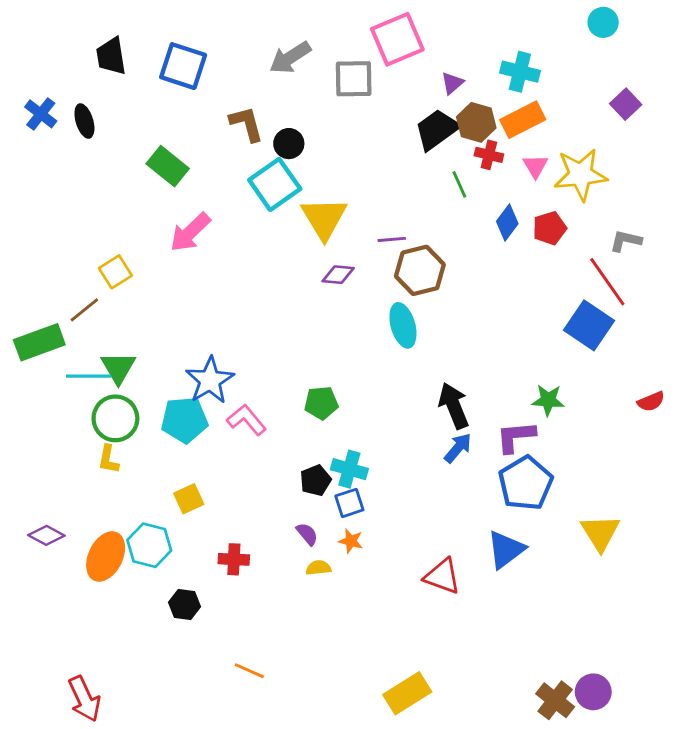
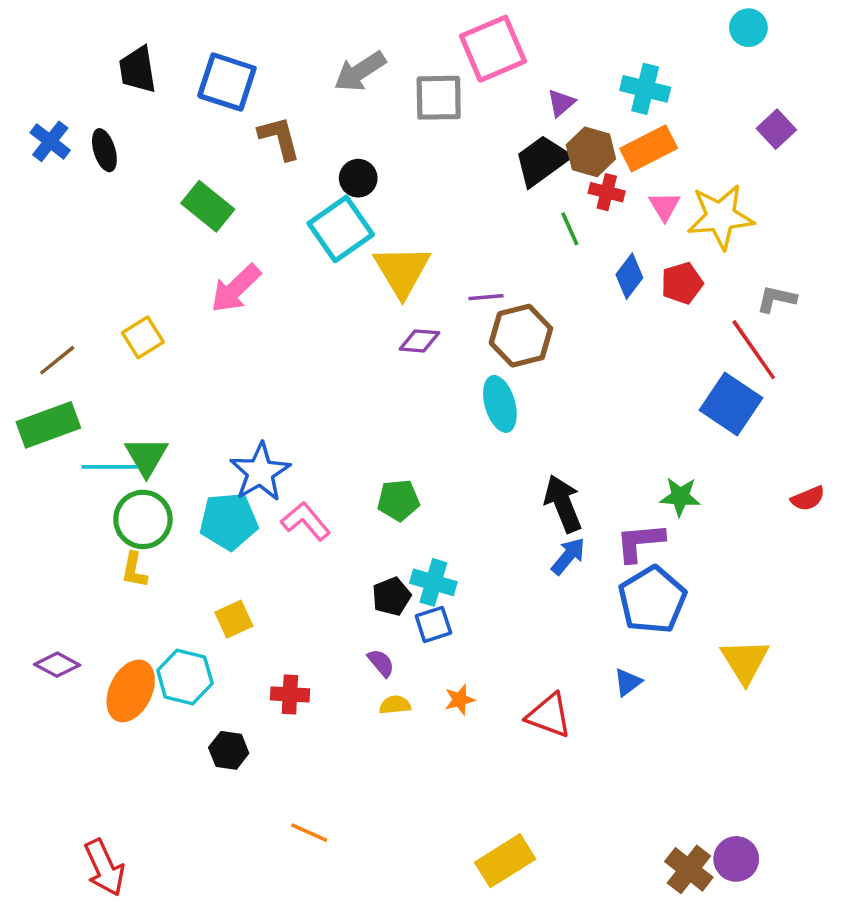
brown L-shape: (247, 124) -> (279, 138), moved
brown line: (84, 310) -> (57, 360), moved
orange star: (351, 541) -> (460, 700), moved, turned -30
blue triangle: (506, 549) -> (628, 682), size x0.6

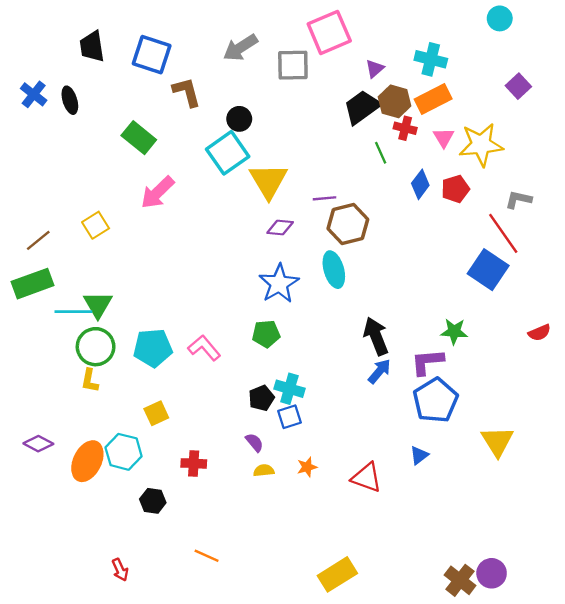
blue star: (260, 472) -> (279, 284), moved
red arrow: (104, 868) -> (120, 570), moved, size x0.6

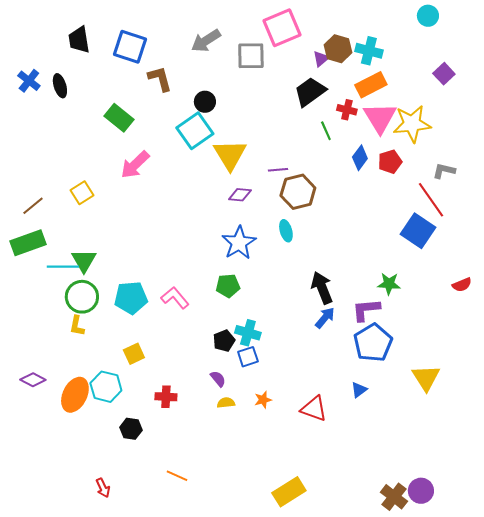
brown hexagon: (395, 101) -> (338, 49), moved
pink triangle: (444, 138) -> (380, 118), size x1.8
cyan ellipse: (334, 270) -> (286, 231), size x0.7

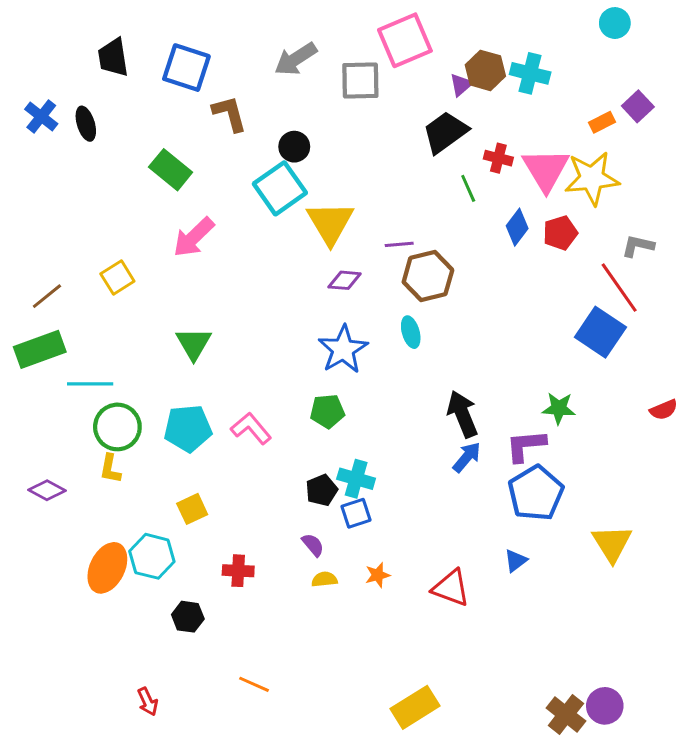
orange rectangle: (371, 85) -> (602, 122), moved, size x0.6
green triangle: (84, 261) -> (194, 344), moved
purple diamond: (33, 380) -> (47, 490), moved

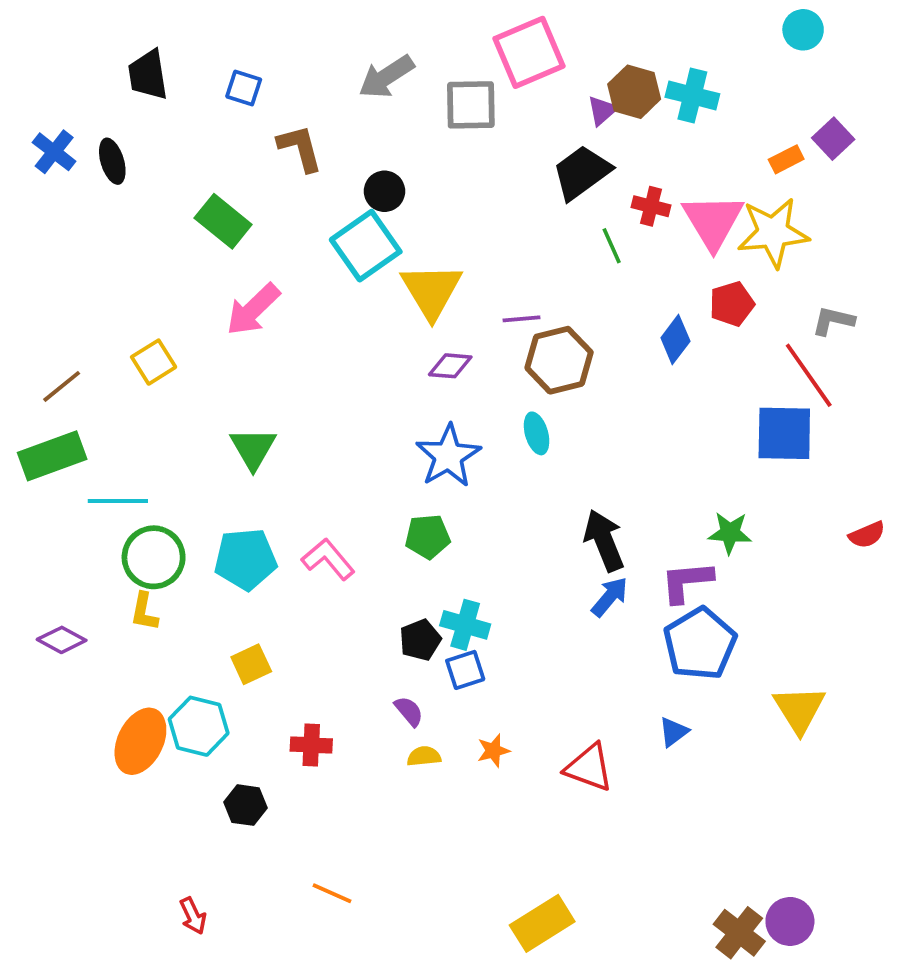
blue square: (186, 68) -> (244, 88), size x0.6
blue diamond: (517, 227) -> (675, 340), moved
blue square: (600, 332) -> (784, 433), turned -33

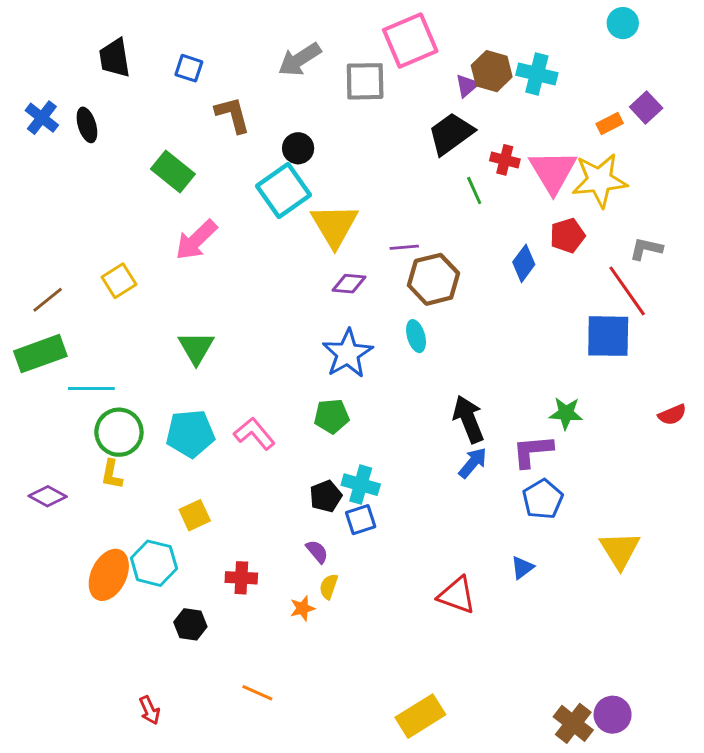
blue pentagon: (700, 644) -> (543, 499), size x0.7
orange star: (493, 751) -> (302, 608), moved
yellow semicircle: (424, 756) -> (329, 587), turned -65

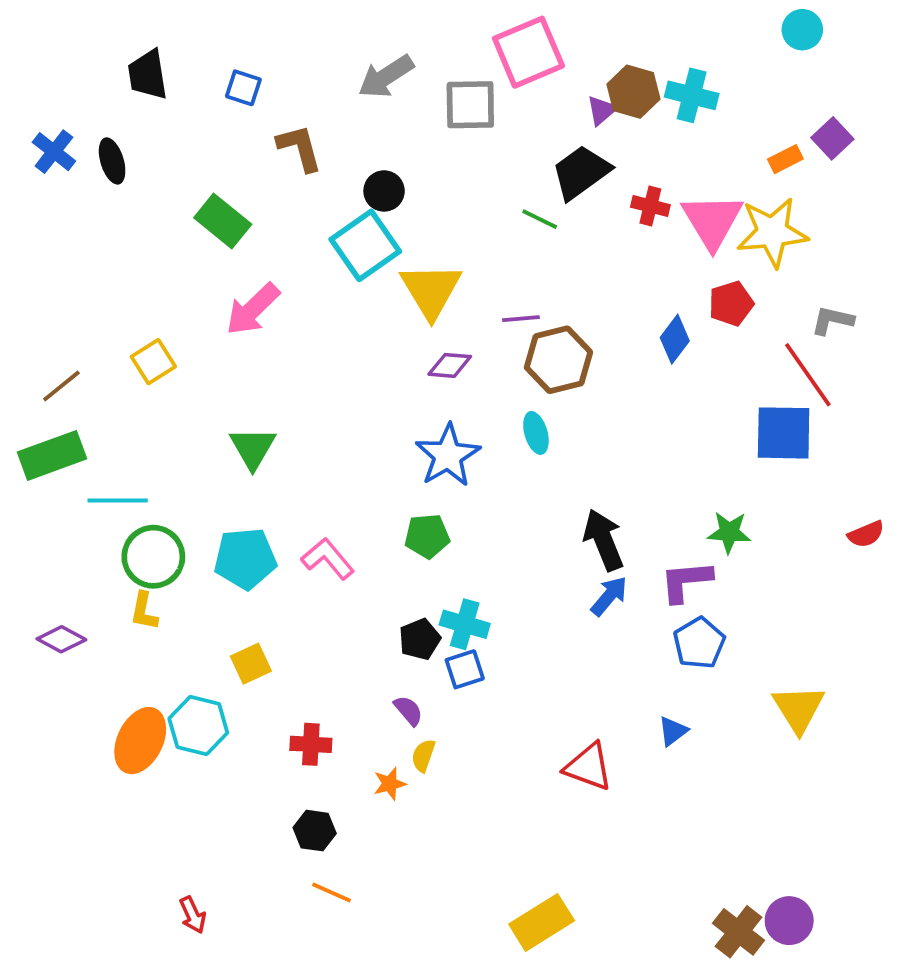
green line: (474, 190) -> (540, 219), moved, turned -40
black hexagon: (190, 624) -> (315, 831), moved

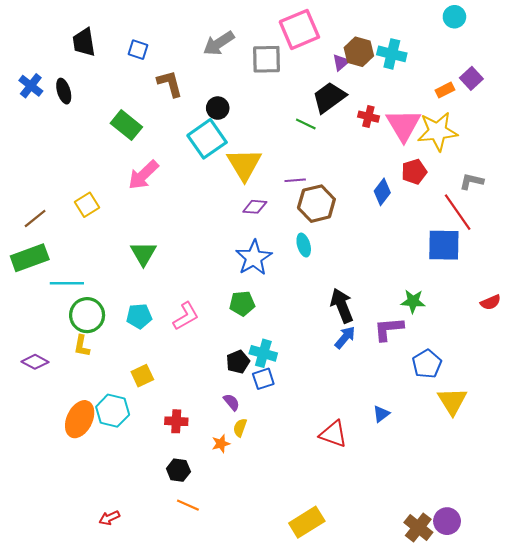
cyan pentagon: (245, 559) -> (139, 316), size x0.7
pink L-shape: (328, 559) -> (186, 316), turned 100
blue pentagon: (699, 643) -> (427, 364), moved
red arrow: (193, 915) -> (109, 518), turned 90

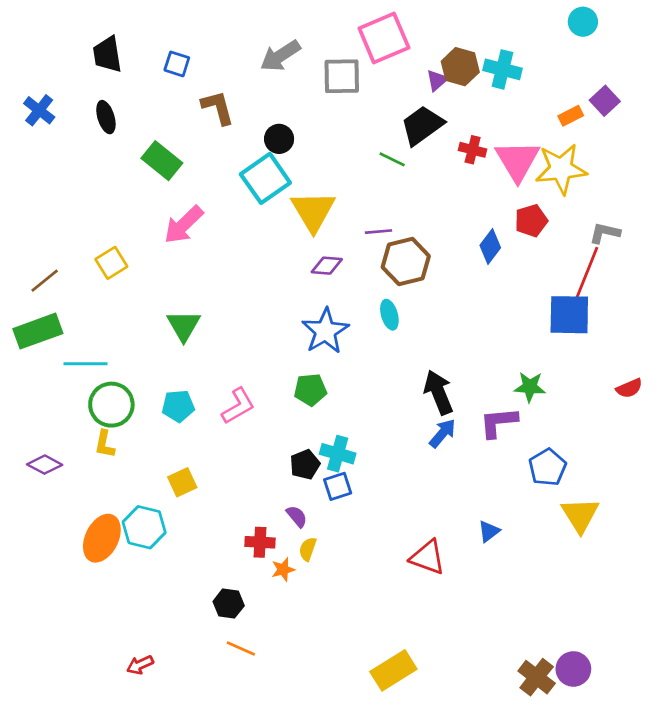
black ellipse: (64, 91) -> (106, 117), moved
red line: (458, 212) -> (587, 272), turned 57
red cross: (176, 421) -> (260, 542), moved

